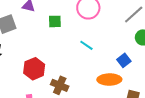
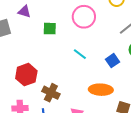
blue square: (124, 60) -> (113, 61), moved

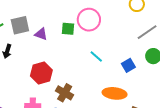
purple triangle: (24, 12) -> (41, 34), moved
pink circle: (84, 17) -> (89, 20), moved

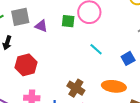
red hexagon: (41, 73) -> (26, 65), moved
brown cross: (65, 93) -> (76, 88), moved

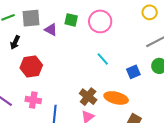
green square: (68, 21) -> (71, 20), moved
brown cross: (76, 88) -> (88, 97), moved

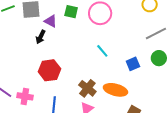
black arrow: (15, 42) -> (41, 37), moved
red hexagon: (31, 67) -> (49, 70), moved
pink cross: (33, 100) -> (25, 96), moved

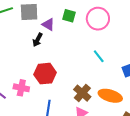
pink cross: (25, 96) -> (21, 88), moved

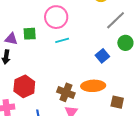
green square: (69, 16) -> (30, 34), moved
cyan line: (99, 56) -> (62, 40), moved, turned -48

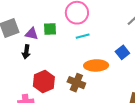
orange ellipse: (93, 86) -> (96, 65), moved
brown cross: (66, 92) -> (76, 83), moved

